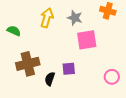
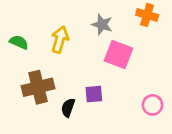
yellow arrow: (47, 18) -> (60, 39), moved
pink square: (87, 40) -> (118, 54), turned 30

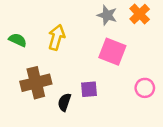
orange cross: (147, 15) -> (140, 14), turned 30
gray star: (102, 25) -> (107, 15), moved
pink circle: (152, 105) -> (145, 88), moved

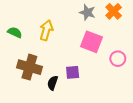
brown cross: (36, 83) -> (29, 67), turned 30
pink circle: (145, 88) -> (118, 59), moved

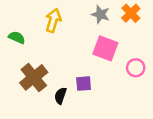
yellow arrow: (46, 30) -> (53, 20), moved
brown cross: (29, 67) -> (34, 77), turned 35

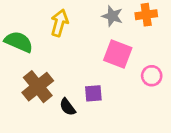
orange cross: (131, 13) -> (146, 15), turned 36
green semicircle: (17, 37) -> (19, 42), size x1.5
black semicircle: (60, 96) -> (68, 107), turned -56

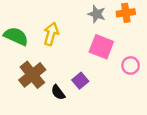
yellow arrow: (59, 23) -> (51, 34), moved
purple square: (93, 93) -> (80, 81), turned -35

